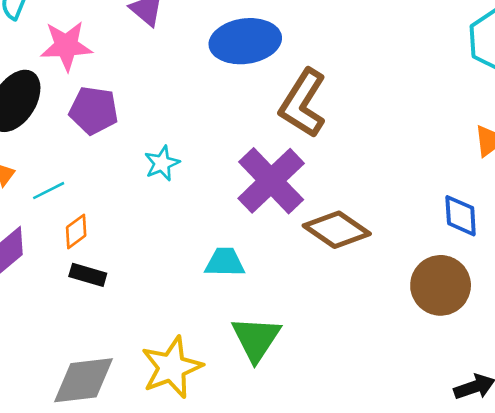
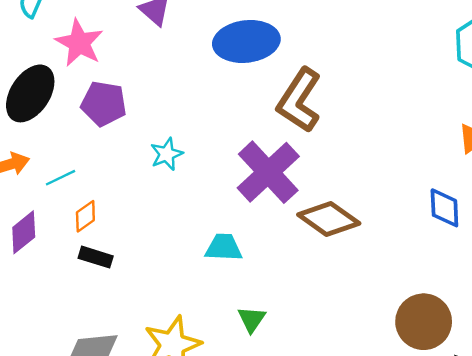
pink star: (66, 46) -> (79, 43), turned 30
brown circle: (441, 285) -> (424, 322), moved
green triangle: (256, 339) -> (252, 319), size x0.6

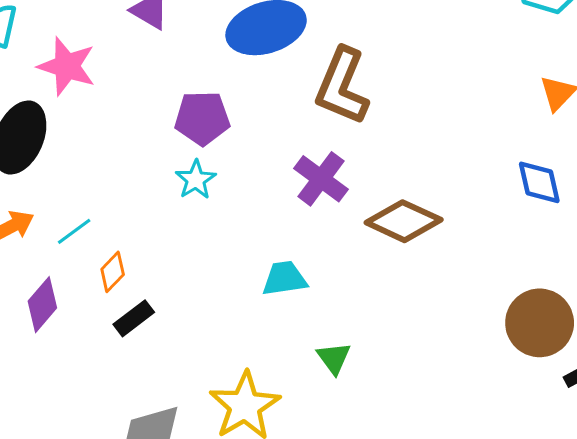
purple pentagon: (104, 104) -> (202, 118), moved
purple cross: (268, 172) -> (321, 179), size x0.7
black rectangle: (96, 257) -> (134, 318), turned -44

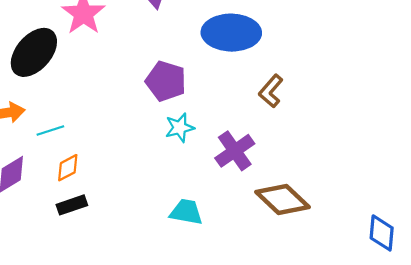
brown L-shape: (342, 86) -> (271, 91), size x0.6
cyan star: (196, 180) -> (180, 128), moved
blue diamond: (539, 182) -> (382, 233), moved

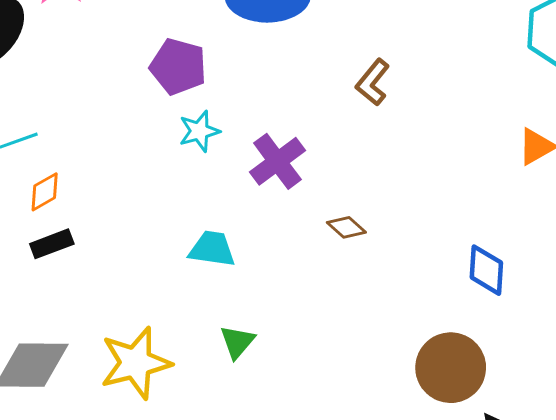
brown L-shape: (271, 91) -> (373, 82), moved
brown diamond: (283, 199) -> (346, 227), size x0.5

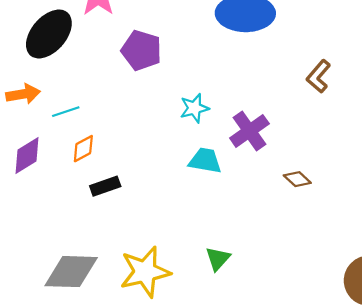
purple pentagon: (178, 67) -> (141, 50), moved
black rectangle: (52, 244) -> (105, 186), moved
cyan trapezoid: (212, 249) -> (205, 161), moved

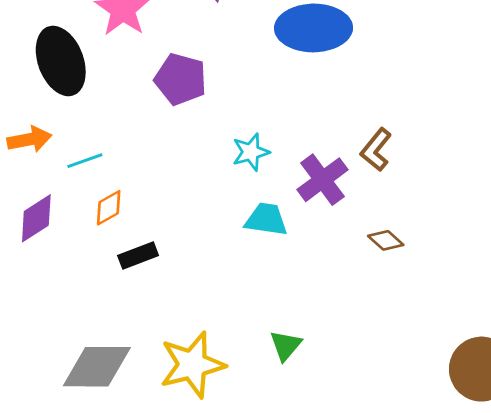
black ellipse: (49, 34) -> (61, 61), turned -60
brown L-shape: (319, 76) -> (376, 150), moved

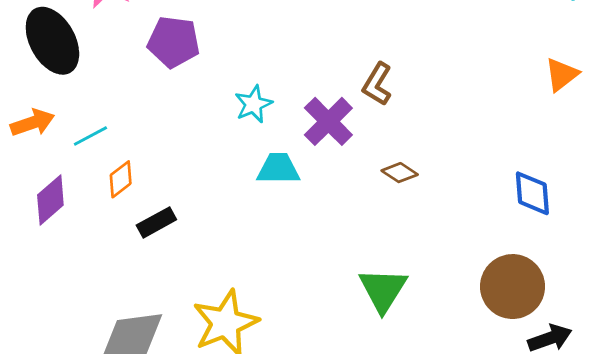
green triangle: (286, 345) -> (383, 290), moved, size x1.5

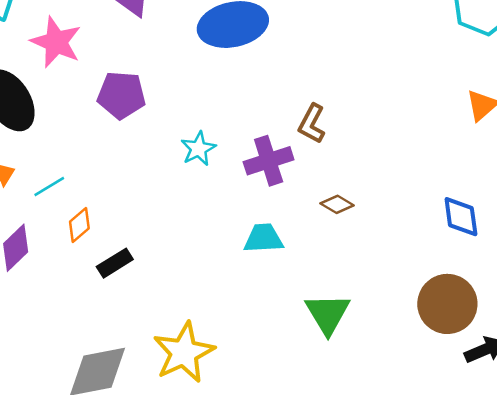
purple cross: (328, 121) -> (269, 161), turned 30
cyan trapezoid: (278, 169) -> (264, 238), moved

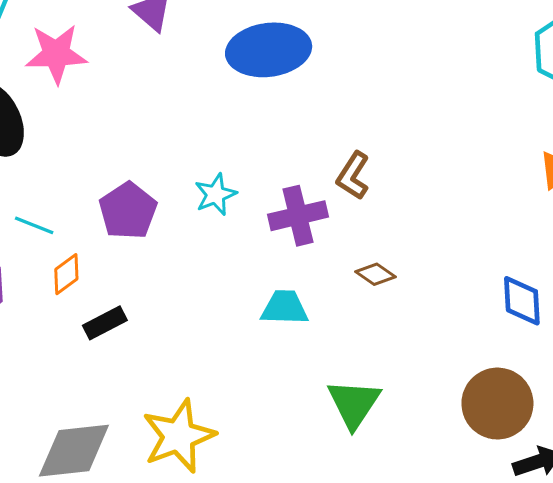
pink star: (56, 42) -> (56, 54), turned -30
purple pentagon: (121, 95) -> (128, 211), moved, turned 30
cyan line: (49, 187) -> (34, 225), turned 48

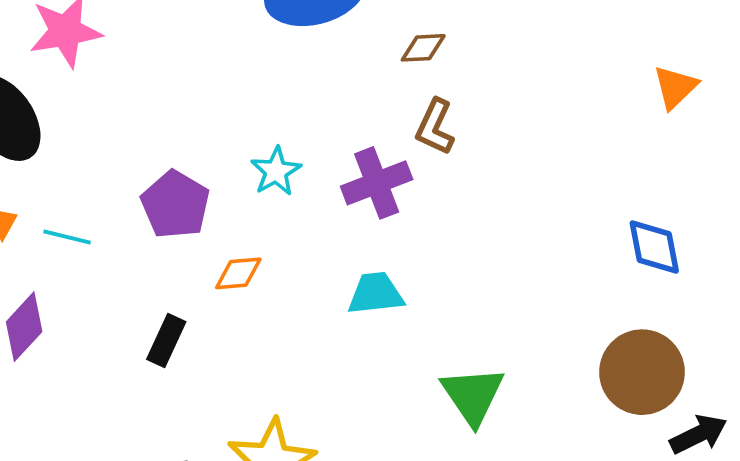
orange diamond: (66, 274) -> (238, 273), moved, turned 39
brown diamond: (375, 274) -> (423, 48), moved, turned -30
black rectangle: (105, 323) -> (166, 341), turned -30

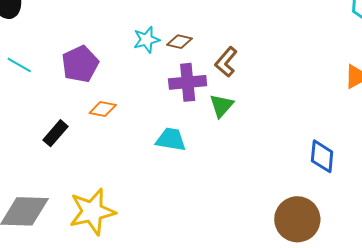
brown diamond: (423, 48) -> (180, 42), moved
cyan star: (276, 171) -> (147, 40), moved
green triangle: (473, 395) -> (221, 106), moved, size x0.7

